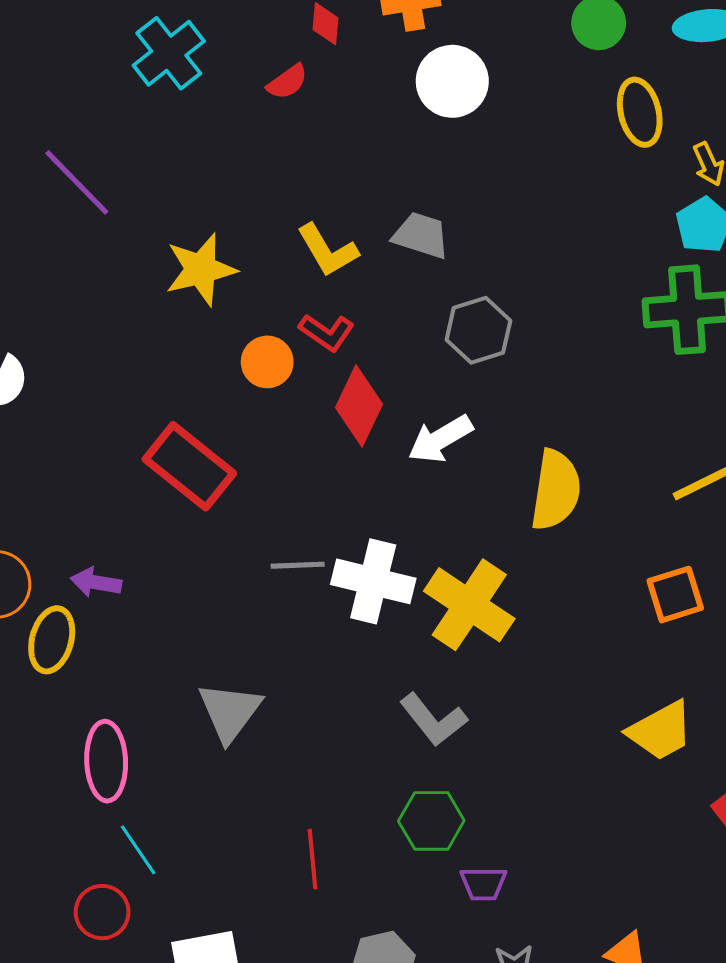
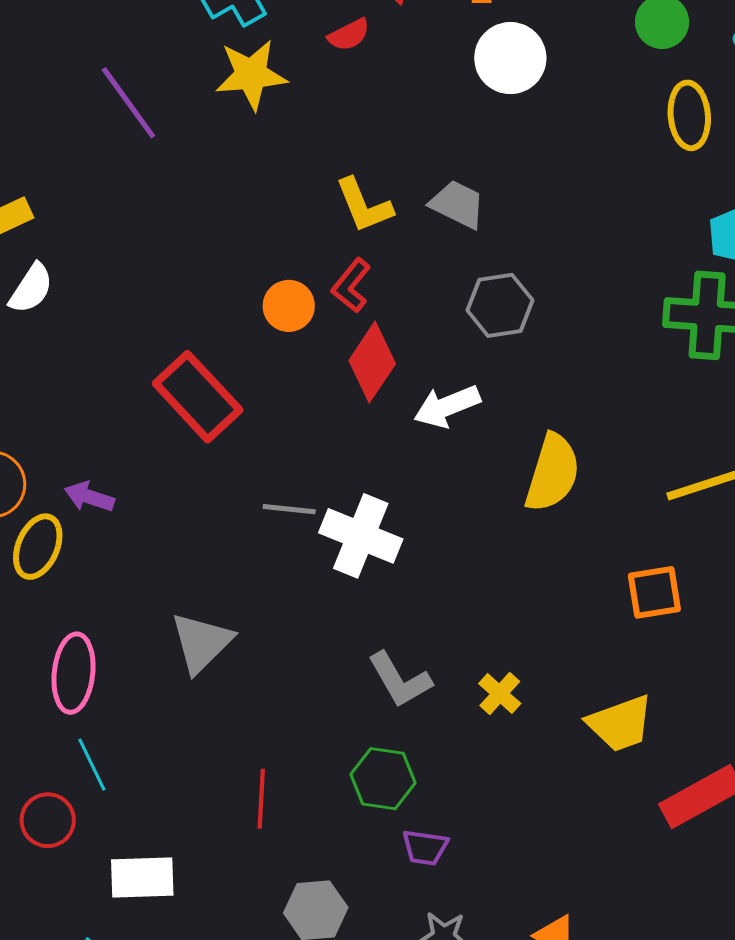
yellow star: (201, 270) -> (251, 75), moved
red L-shape: (327, 332) -> (351, 285), turned 86
yellow cross: (469, 605) -> (500, 694), moved, size x0.5

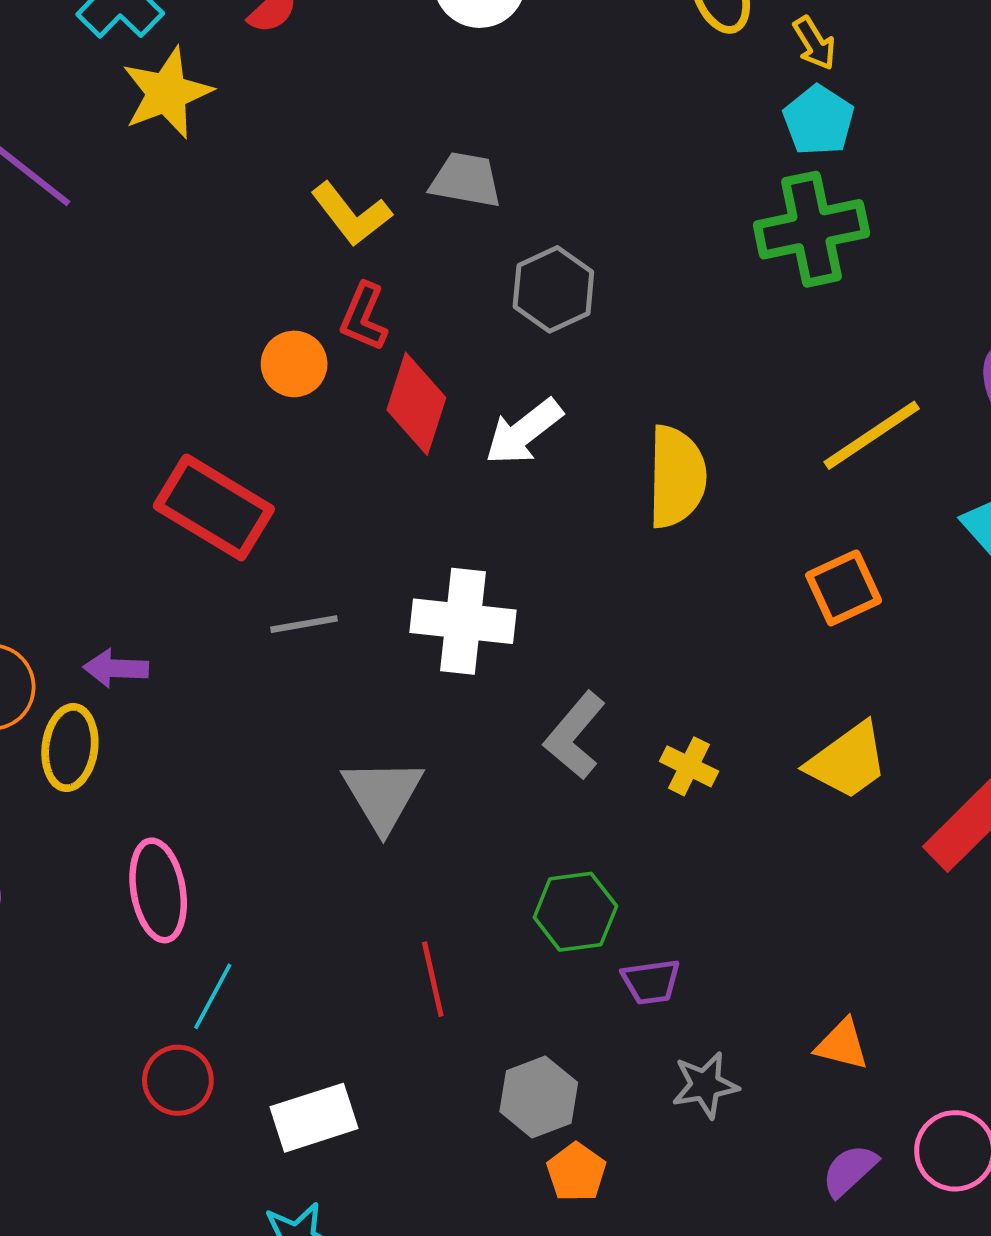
gray line: (289, 509) -> (304, 624), moved
gray triangle: (201, 643) -> (383, 795), moved
gray L-shape: (400, 680) -> (575, 736), moved, turned 86
cyan line: (92, 765) -> (213, 996), turned 70

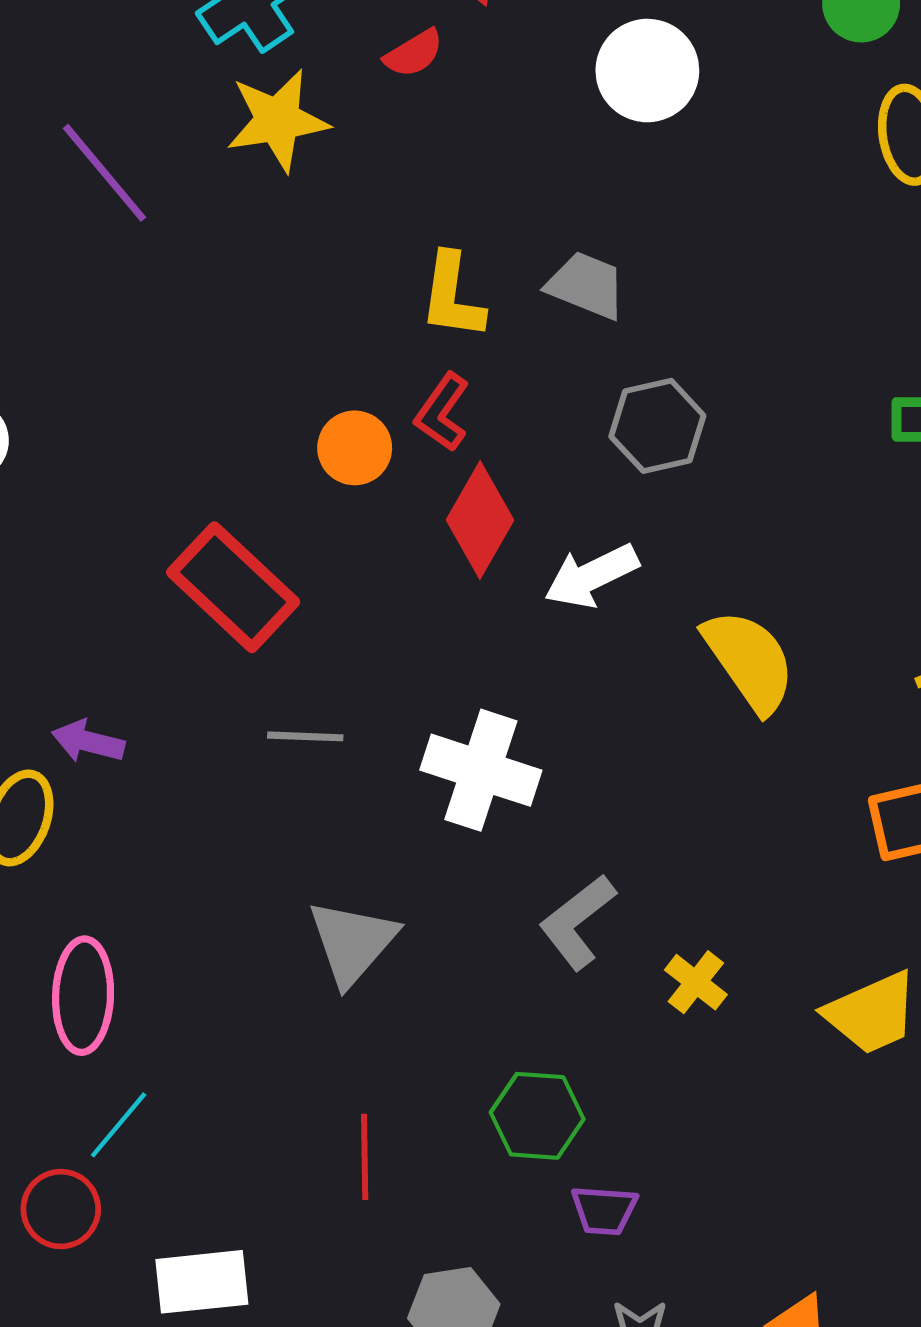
yellow L-shape: (351, 214) -> (452, 296), turned 34
yellow semicircle: (677, 477) -> (749, 661), turned -48

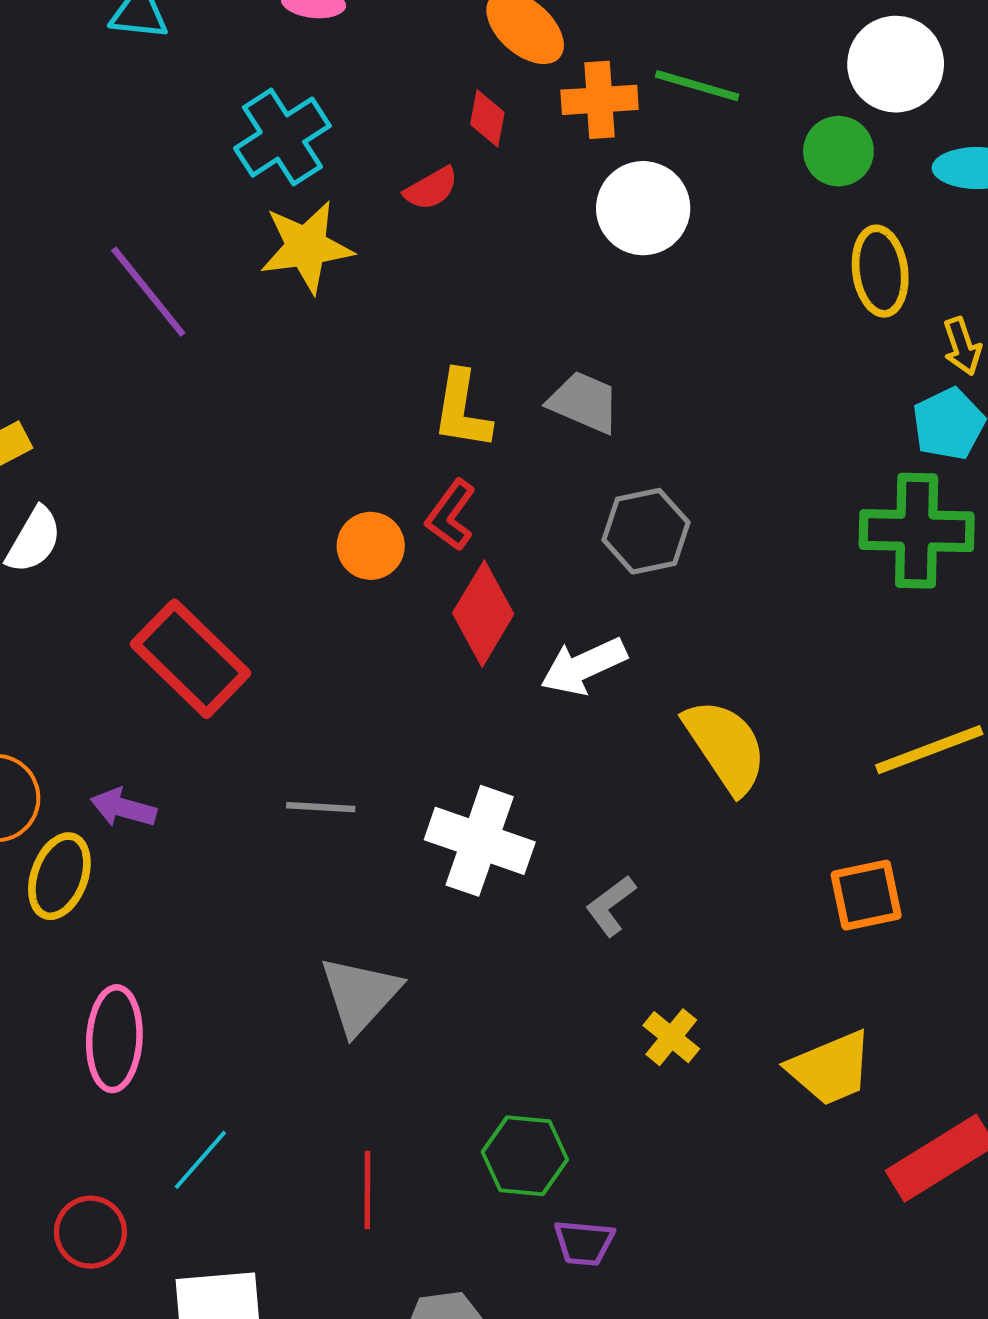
red rectangle: (233, 587) -> (191, 659), moved
gray L-shape: (577, 922) -> (611, 906), moved, size x0.7
cyan line: (119, 1125) -> (200, 1160), moved

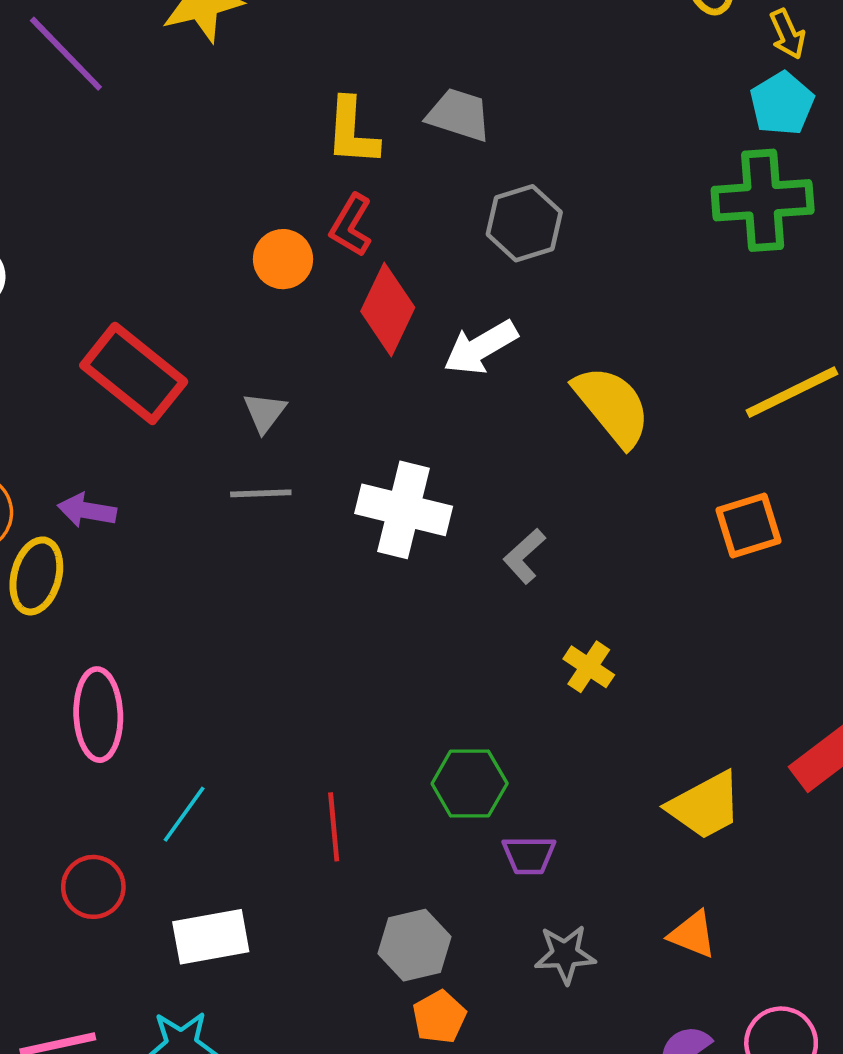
gray triangle: (360, 995) -> (265, 412), moved, size x0.6
yellow trapezoid: (830, 1068) -> (705, 806), moved

